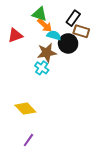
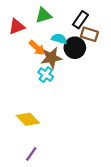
green triangle: (40, 14) -> (44, 15), turned -35
orange arrow: (45, 25) -> (37, 48), moved
red triangle: (15, 35) -> (17, 26), moved

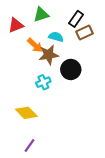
brown rectangle: (89, 34) -> (85, 33), turned -42
black circle: (75, 48) -> (71, 69), moved
cyan cross: (46, 75) -> (43, 82), moved, turned 32

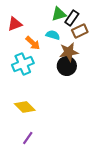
green triangle: (41, 15) -> (59, 14), moved
brown star: (49, 55) -> (69, 52), moved
cyan cross: (43, 82) -> (23, 64), moved, size x1.5

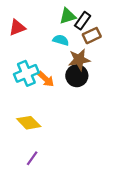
orange arrow: (33, 43) -> (46, 79), moved

